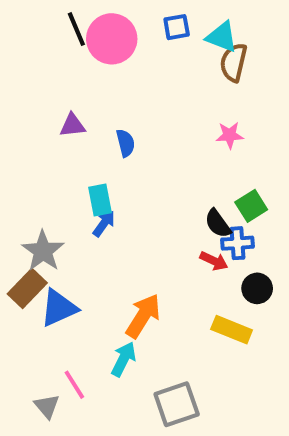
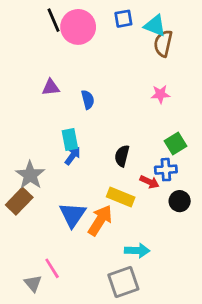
black semicircle: (218, 224) -> (122, 156), moved, turned 50
blue triangle: (59, 308) -> (73, 215), moved, turned -32
yellow rectangle: (232, 330) -> (121, 197), moved
cyan arrow: (124, 359) -> (137, 250), moved, turned 65

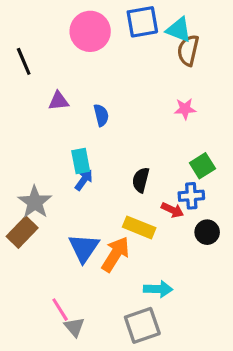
blue square: (123, 19) -> (142, 22), size x1.5
black line: (53, 20) -> (24, 61), moved
gray triangle: (33, 283) -> (74, 327), moved

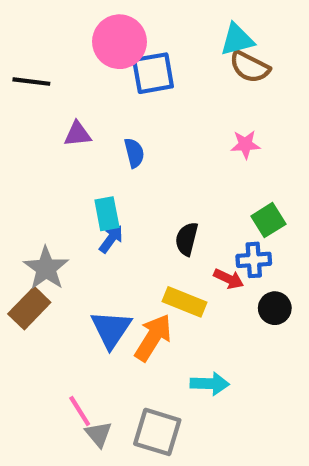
blue square: (142, 22) -> (153, 73), moved
cyan triangle: (179, 30) -> (237, 40), turned -36
brown semicircle: (188, 50) -> (250, 67), turned -76
black line: (24, 61) -> (31, 82), turned -60
gray square: (142, 325) -> (157, 432), moved, turned 36

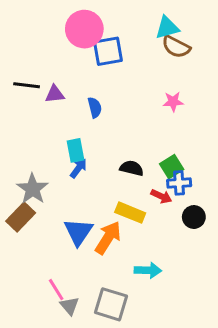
black line: (31, 82) -> (27, 85), moved
green square: (268, 220) -> (172, 167), moved
black semicircle: (187, 239) -> (132, 168), turned 90

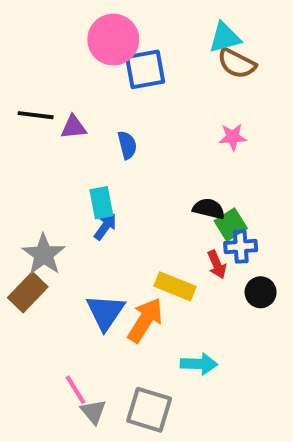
black semicircle: (132, 168) -> (209, 209), moved
red arrow: (161, 196) -> (217, 264), turned 42

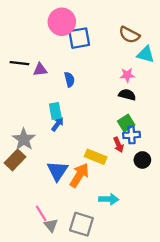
cyan triangle: (225, 38) -> (146, 54), moved, turned 30
black semicircle: (209, 209) -> (127, 95), moved

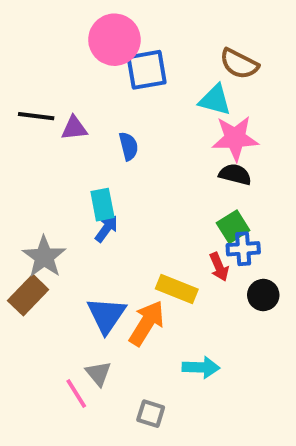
cyan triangle: (146, 54) -> (215, 100), moved
pink star: (127, 75) -> (235, 138), size x1.6
gray square: (81, 224) -> (151, 414), size x0.6
gray triangle: (51, 225) -> (98, 373), moved

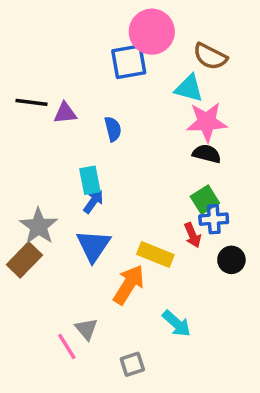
pink circle: (114, 40) -> (152, 32), moved
blue triangle: (106, 315) -> (93, 246), moved
cyan arrow: (201, 367) -> (177, 324), turned 40
gray square: (151, 414) -> (132, 364), turned -35

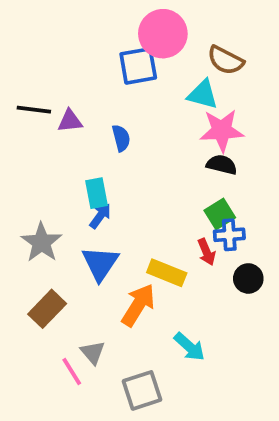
brown rectangle: (24, 260) -> (47, 309), moved
gray square: (132, 364) -> (142, 390), size x1.5

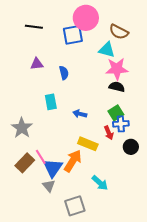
black line: (34, 110) -> (34, 27), moved
blue arrow: (100, 216) -> (80, 114), moved, turned -112
blue triangle: (100, 263) -> (53, 168), moved
pink line: (72, 371) -> (41, 157), moved

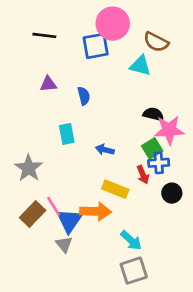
pink star: (117, 69) -> (169, 130), moved
orange arrow: (73, 161) -> (96, 211), turned 60
gray square: (75, 206) -> (134, 271), moved

